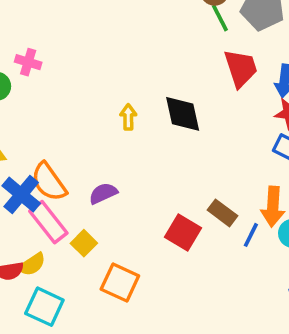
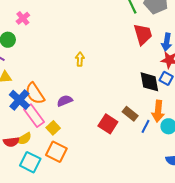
pink cross: (28, 62) -> (23, 18), moved, turned 32
black diamond: (183, 114) -> (149, 82), moved
orange square: (120, 283) -> (56, 152), moved

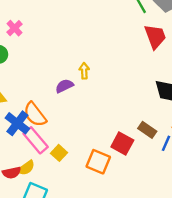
purple semicircle: (65, 101) -> (64, 86), moved
orange square: (56, 152) -> (98, 162), moved

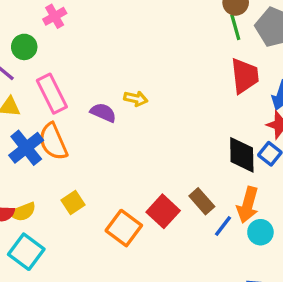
yellow arrow: (84, 71) -> (136, 99), turned 91
purple semicircle: (64, 86) -> (103, 113), turned 36
pink rectangle: (36, 140) -> (52, 94), moved

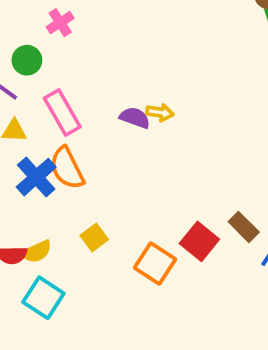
purple semicircle: (103, 113) -> (135, 118), moved

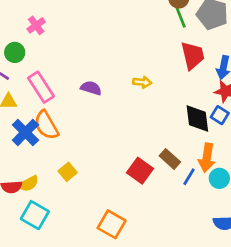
yellow arrow: (160, 112) -> (142, 82), moved
orange square: (155, 263) -> (112, 224), moved

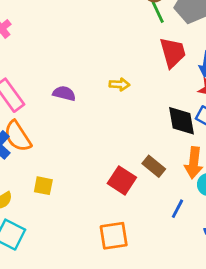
yellow square: (68, 172) -> (43, 186), turned -36
blue line: (189, 177) -> (177, 209), moved
orange square: (112, 224) -> (114, 236), moved, turned -36

